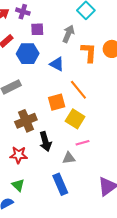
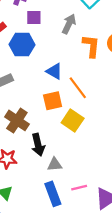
blue triangle: (57, 64) -> (54, 71), moved
brown cross: (26, 121) -> (17, 120), turned -35
pink line: (82, 143) -> (79, 188), moved
gray triangle: (69, 158) -> (55, 164), moved

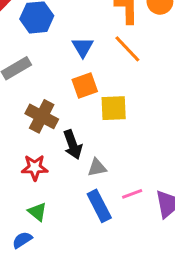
blue triangle: (54, 71) -> (83, 47), turned 36
orange line: (78, 88) -> (127, 49), moved
yellow square: (73, 121) -> (114, 108), turned -30

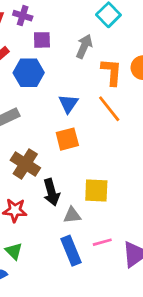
yellow square: (114, 108) -> (96, 191), moved

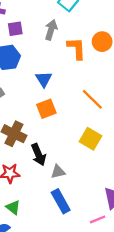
orange line: (109, 109) -> (92, 99), moved
yellow square: (96, 191) -> (91, 139), moved, turned 35
pink line: (102, 242) -> (98, 219), moved

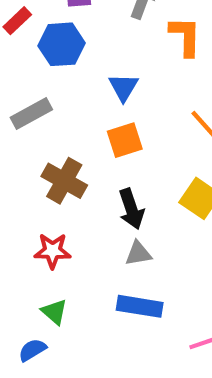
black arrow: (38, 155) -> (131, 209), moved
blue rectangle: (61, 201) -> (140, 306), turned -55

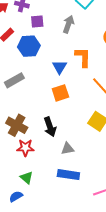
orange L-shape: (185, 36) -> (83, 57), moved
brown cross: (64, 181) -> (17, 125), moved
black arrow: (131, 209) -> (50, 127), moved

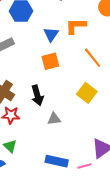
orange L-shape: (83, 57) -> (76, 26), turned -95
blue rectangle: (68, 175) -> (57, 161), moved

